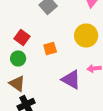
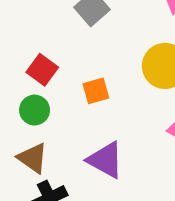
purple triangle: (71, 80) -> (105, 160), moved

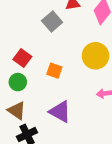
orange square: (96, 91) -> (54, 71), turned 35

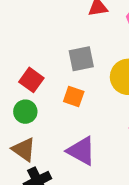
gray square: (52, 22) -> (81, 59), moved, turned 30

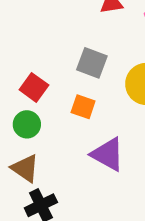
gray square: (81, 59) -> (92, 63), turned 32
purple triangle: (81, 151) -> (108, 154), moved

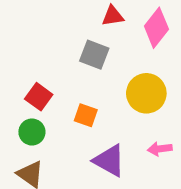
gray square: (92, 63) -> (94, 55), moved

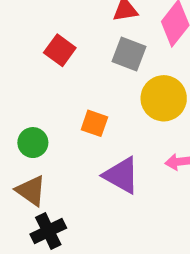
gray square: (94, 55) -> (129, 54), moved
red square: (39, 97) -> (60, 50), moved

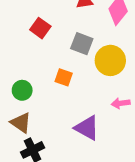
gray square: (129, 54) -> (82, 44), moved
purple triangle: (121, 175) -> (87, 128), moved

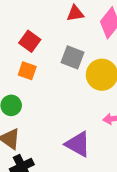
orange square: (64, 77) -> (27, 71), moved

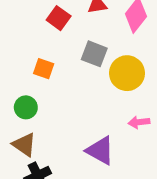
red square: (30, 41) -> (59, 18), moved

